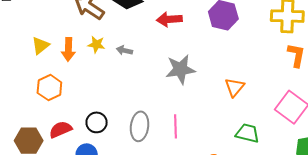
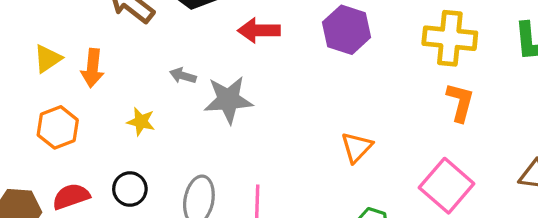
yellow star: (96, 44) -> (141, 122), moved
gray star: (180, 69) -> (228, 100), moved

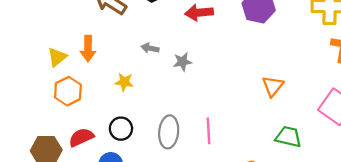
yellow triangle: (48, 59) -> (57, 57), moved
gray star: (228, 100) -> (182, 62), size x0.6

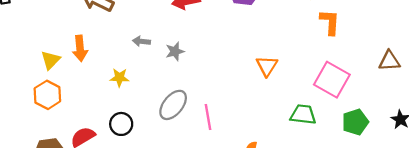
orange hexagon: (68, 91) -> (47, 95), moved
gray ellipse: (169, 132) -> (173, 105), moved, turned 40
green trapezoid: (288, 137) -> (303, 114), moved

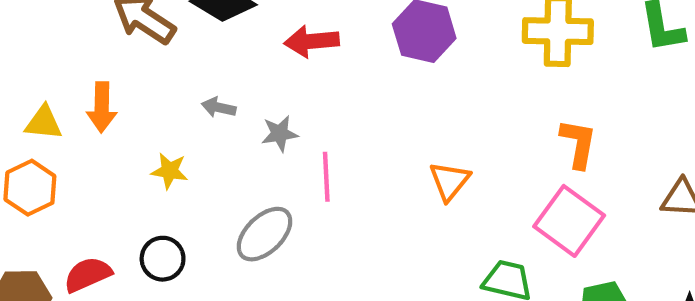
orange L-shape: (330, 22) -> (578, 144), moved
yellow triangle: (51, 60) -> (44, 123), turned 45
pink line: (208, 117) -> (326, 177), moved

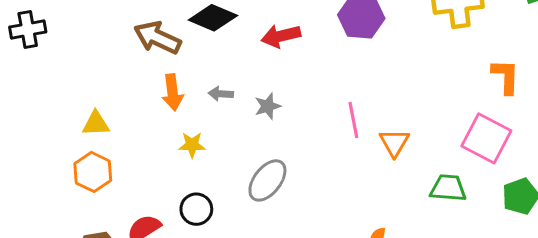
orange arrow: (102, 107) -> (173, 92), moved
orange L-shape: (578, 144) -> (506, 77), moved
pink line: (326, 177) -> (353, 120), moved
orange triangle: (450, 181) -> (394, 143), moved

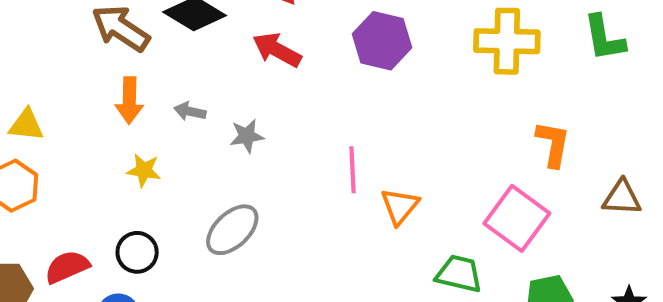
red arrow: (281, 36) -> (277, 50), turned 33

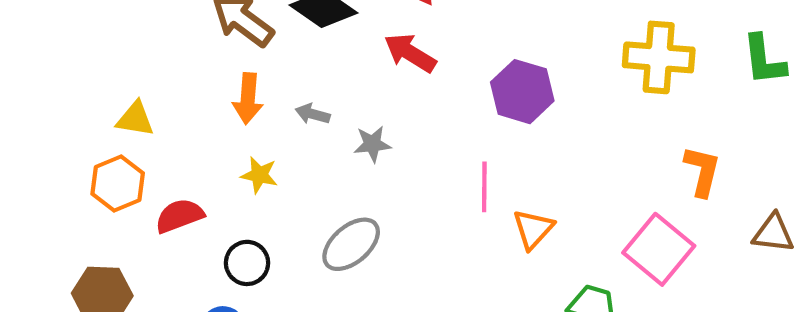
purple hexagon: (382, 41) -> (522, 92), moved
red semicircle: (67, 267) -> (179, 216), moved

